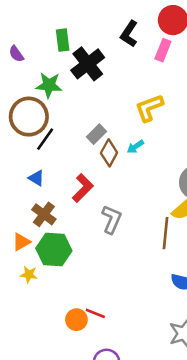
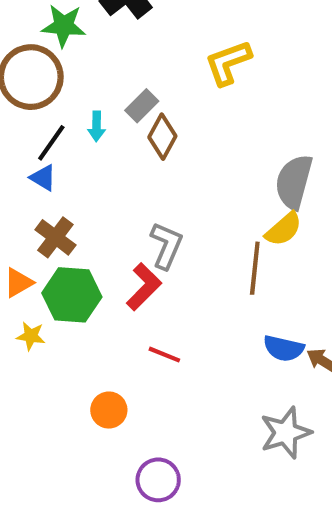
black line: (45, 139) -> (51, 143), moved
cyan arrow: (135, 147) -> (97, 126), moved, turned -54
red L-shape: (83, 188) -> (144, 287), moved
red line: (95, 313) -> (164, 355), moved

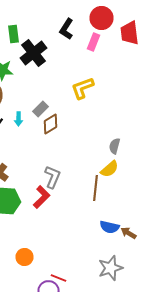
brown diamond: (162, 137) -> (50, 124), turned 30
gray semicircle: (294, 182) -> (114, 146), size x0.6
red line: (164, 355) -> (58, 278), moved

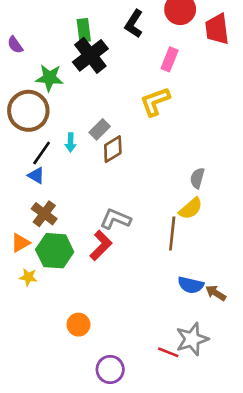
green rectangle: (14, 34) -> (84, 30), moved
pink rectangle: (94, 42) -> (170, 59), moved
gray L-shape: (52, 177) -> (115, 219), turned -90
red line: (58, 278) -> (168, 352), moved

